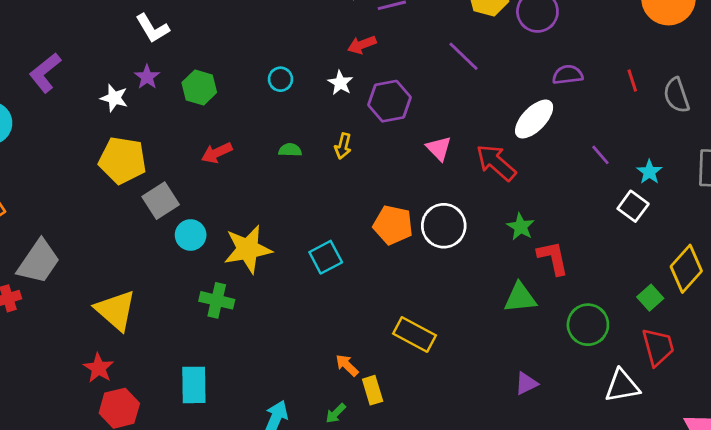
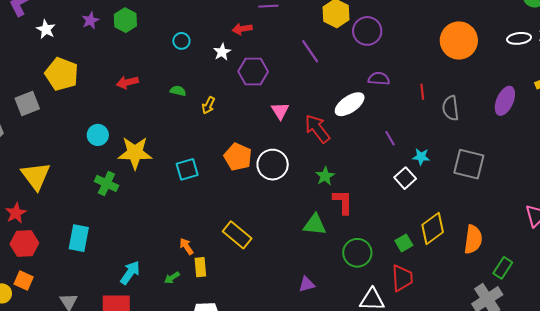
green hexagon: (199, 88) -> (125, 20), moved
white star: (114, 98) -> (46, 29), moved
yellow arrow: (343, 146) -> (208, 105), moved
cyan star: (649, 172) -> (421, 157), turned 30
gray square: (161, 201) -> (27, 103), moved

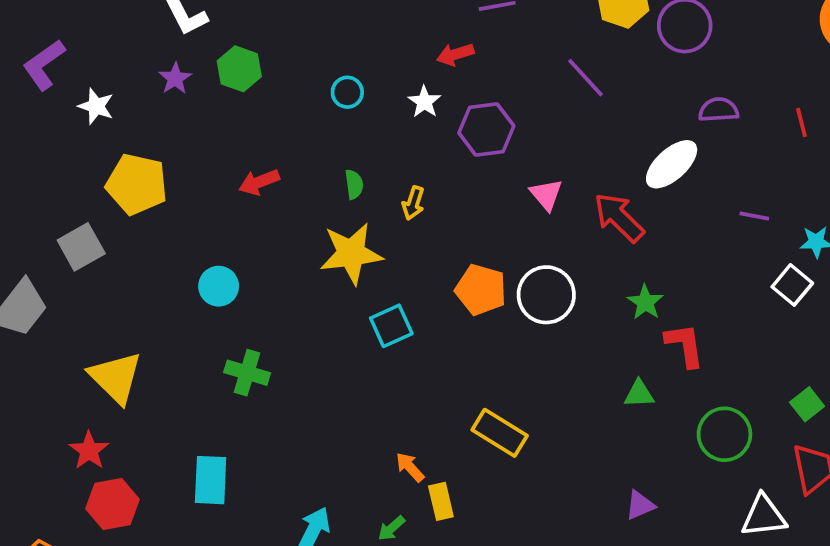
green semicircle: (178, 91) -> (354, 184), turned 77
purple line: (390, 138) -> (754, 216), turned -42
yellow star: (135, 153) -> (351, 253), moved
green triangle: (315, 225) -> (639, 394), size x0.7

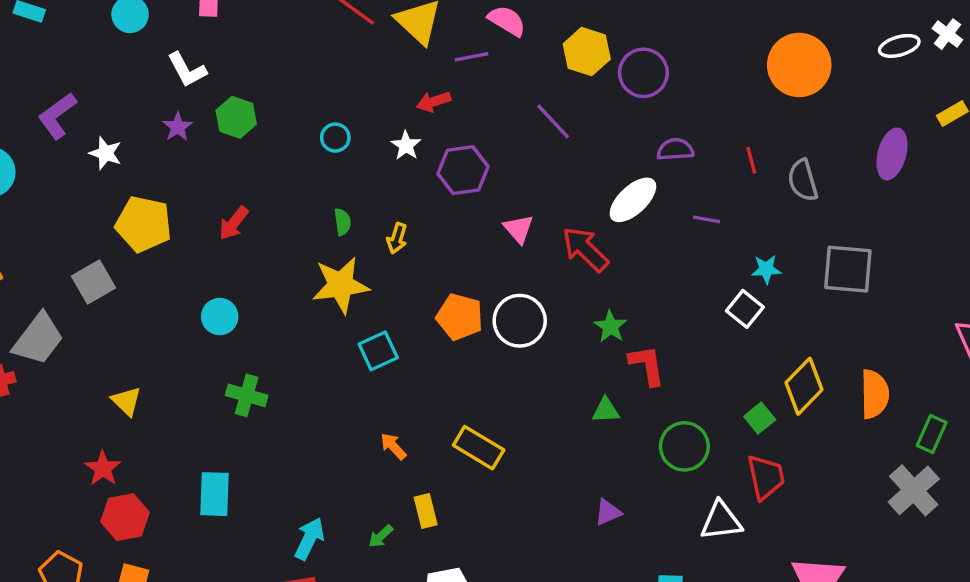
red arrow: (259, 182) -> (234, 223), moved, turned -30
purple line: (754, 216) -> (706, 219), moved
yellow triangle: (116, 377) -> (126, 401), size x0.6
orange arrow: (410, 467) -> (393, 446), moved

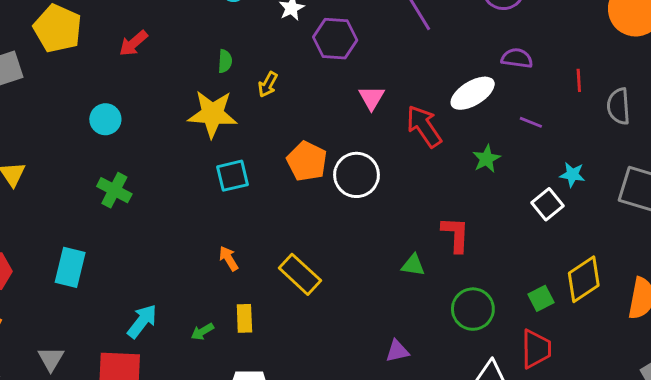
green star: (611, 326) -> (486, 159), moved

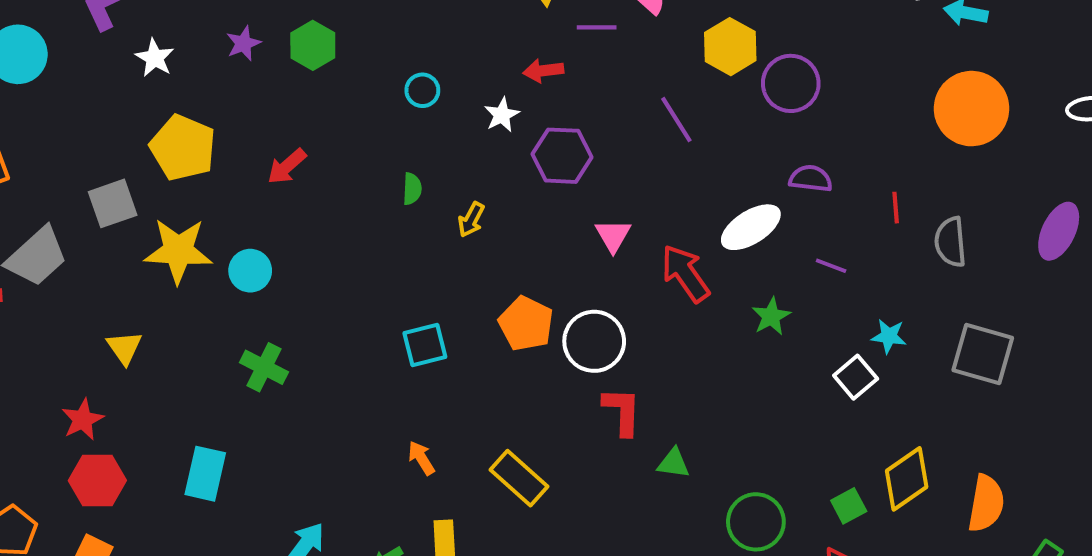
yellow star: (212, 114) -> (178, 251), moved
red L-shape: (456, 234) -> (622, 411), moved

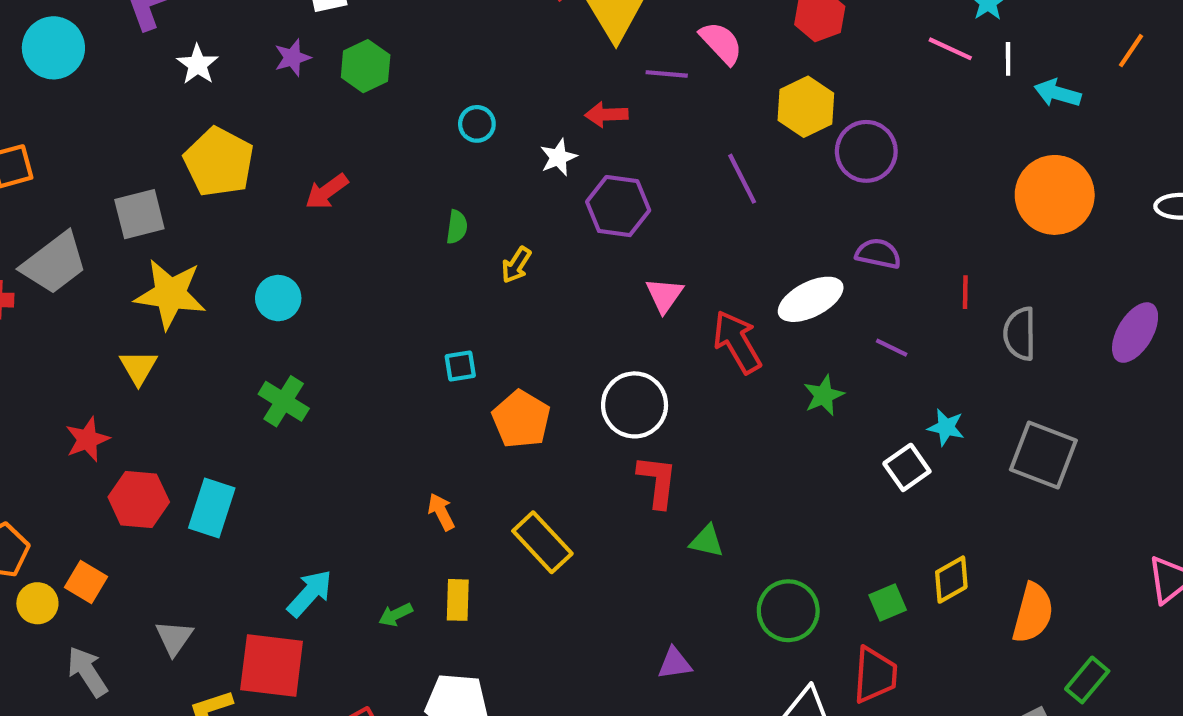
yellow star: (178, 251) -> (170, 294), moved
orange pentagon: (526, 324) -> (521, 419), moved
cyan square: (425, 345) -> (460, 366), moved, size x0.7
yellow diamond: (907, 479) -> (951, 580), size x0.7
red hexagon: (97, 480) -> (139, 499), moved

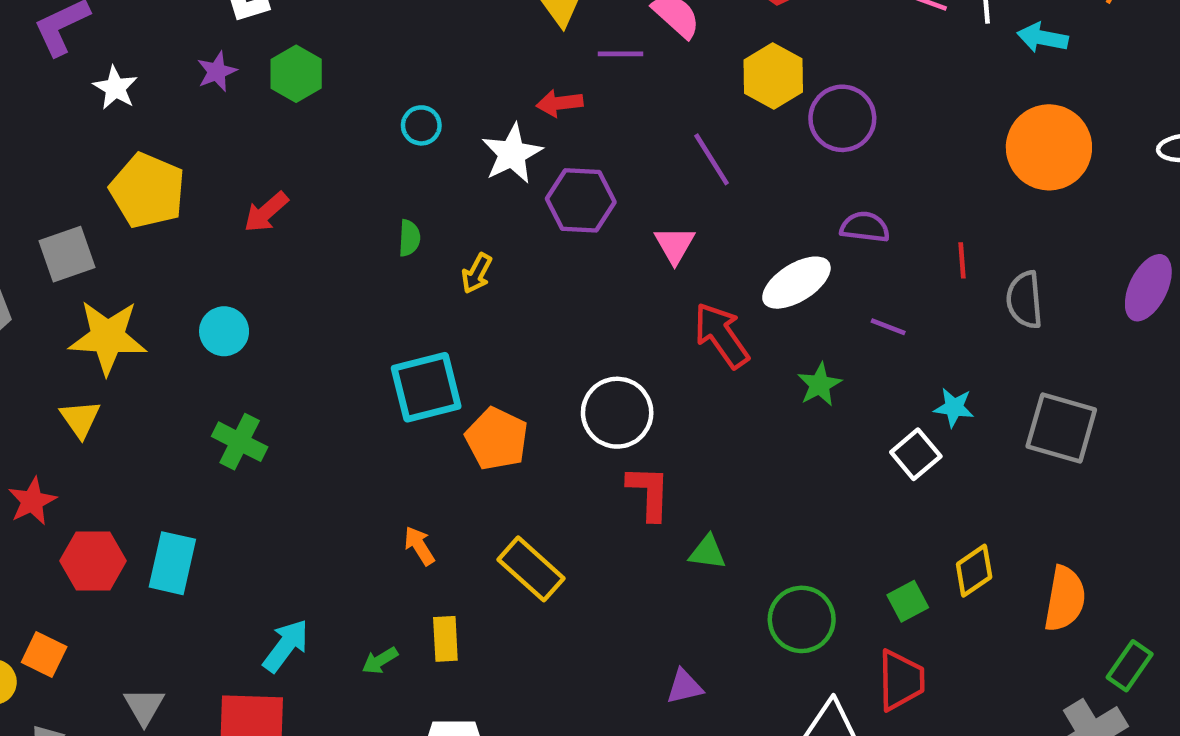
white star: (558, 157) -> (512, 154), size x1.5
pink triangle: (664, 295) -> (675, 245), moved
cyan square: (460, 366) -> (426, 387), size x2.0

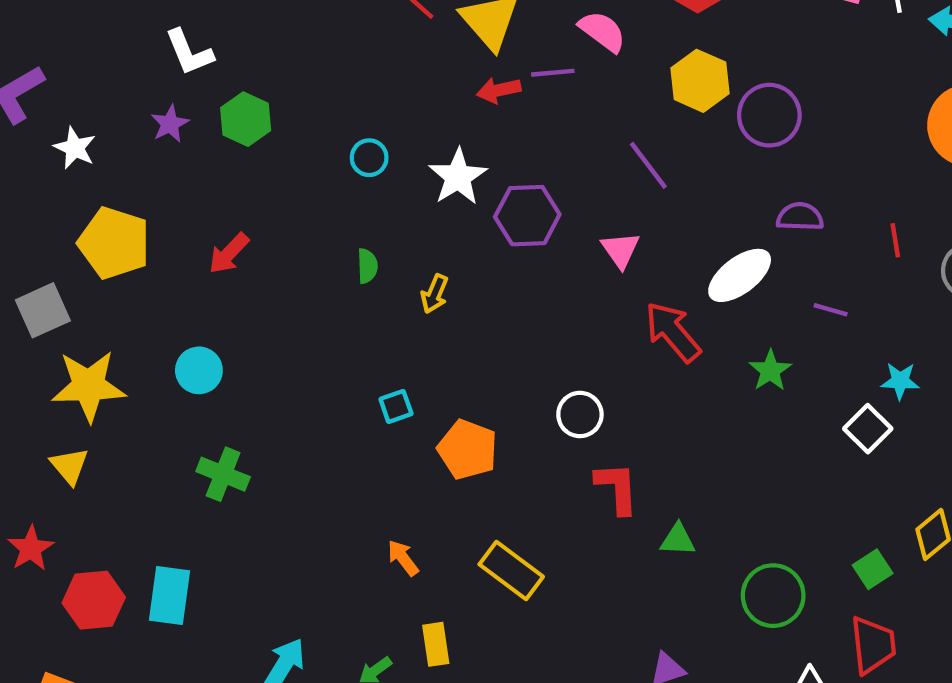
red arrow: (560, 103) -> (499, 90), moved
cyan square: (426, 387) -> (396, 406), size x0.5
white circle: (617, 413) -> (580, 414), size x0.7

